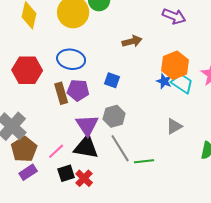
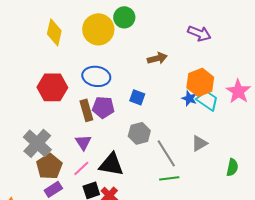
purple triangle: (87, 125) -> (83, 142), moved, size x0.7
gray line: (120, 148) -> (166, 153), moved

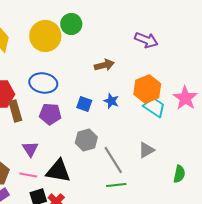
blue star: (189, 98) -> (111, 101), moved
brown rectangle: (86, 110) -> (15, 111), moved
pink line: (81, 168) -> (28, 175), turned 54

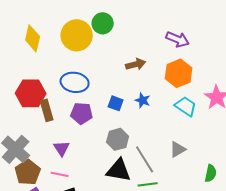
orange hexagon: (147, 89) -> (179, 73), moved
black triangle: (58, 171) -> (119, 170), moved

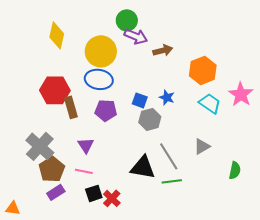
yellow circle: (77, 35) -> (101, 51), moved
purple arrow: (178, 39) -> (136, 36), moved
brown arrow: (136, 64) -> (163, 50), moved
gray hexagon: (118, 139) -> (150, 119), moved

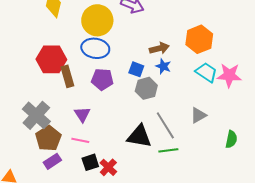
brown arrow: (163, 50) -> (159, 48), moved
pink star: (241, 94) -> (229, 75), moved, turned -30

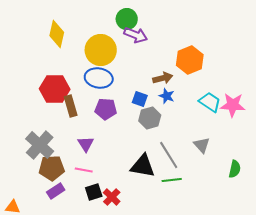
orange hexagon: (199, 39) -> (190, 60), moved
gray triangle: (198, 115) -> (202, 145), turned -42
brown pentagon: (48, 138) -> (52, 168), turned 30

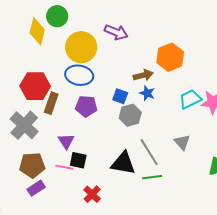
green circle: (127, 19) -> (57, 16), moved
cyan trapezoid: (210, 102) -> (190, 99), turned -60
brown rectangle: (71, 106) -> (51, 103), turned 35
gray cross: (40, 145) -> (24, 125), moved
black square: (94, 192) -> (78, 160), moved, turned 30

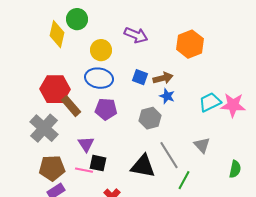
yellow circle: (81, 47) -> (101, 50), size x0.7
orange hexagon: (170, 57) -> (190, 44), moved
blue square: (120, 96) -> (140, 77), moved
brown rectangle: (51, 103) -> (71, 106), turned -60
green line: (152, 177) -> (184, 180), moved, turned -54

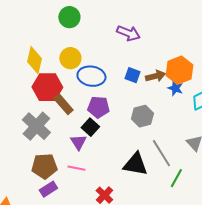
yellow diamond: (57, 34) -> (34, 60), moved
orange hexagon: (190, 44) -> (179, 70), moved
yellow circle: (101, 50) -> (70, 58), moved
blue star: (167, 96) -> (175, 88), moved
black square: (98, 163) -> (90, 127), moved, turned 30

